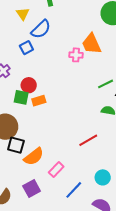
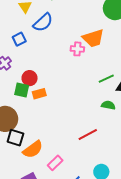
orange trapezoid: (92, 44) -> (93, 38), turned -85
blue square: (26, 48) -> (19, 39), moved

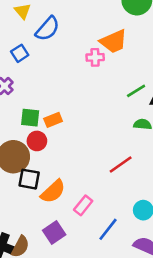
red circle: (30, 78) -> (37, 141), moved

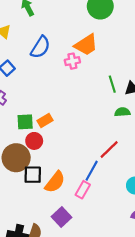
blue semicircle: (47, 29) -> (40, 47), moved
green line: (136, 91) -> (112, 84), turned -66
blue line: (108, 229) -> (92, 171), moved

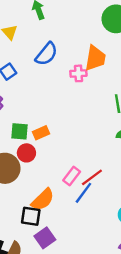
orange trapezoid: (86, 45) -> (95, 58), turned -55
red line: (109, 149) -> (92, 177), moved
black square: (33, 175) -> (31, 216), moved
pink rectangle: (83, 190) -> (72, 176), moved

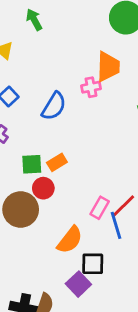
blue semicircle: (46, 54) -> (54, 106), moved
blue line: (83, 193) -> (116, 225), turned -45
black square: (31, 216) -> (93, 264), moved

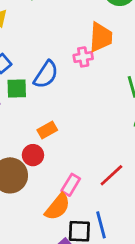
green square: (32, 164) -> (17, 88), moved
pink rectangle: (100, 208) -> (71, 185), moved
blue line: (116, 225) -> (101, 225), moved

